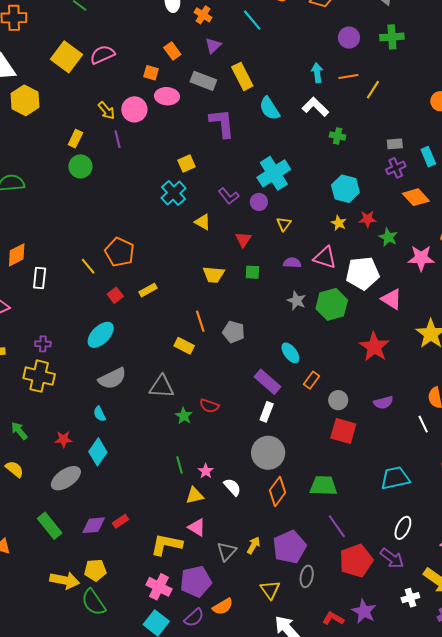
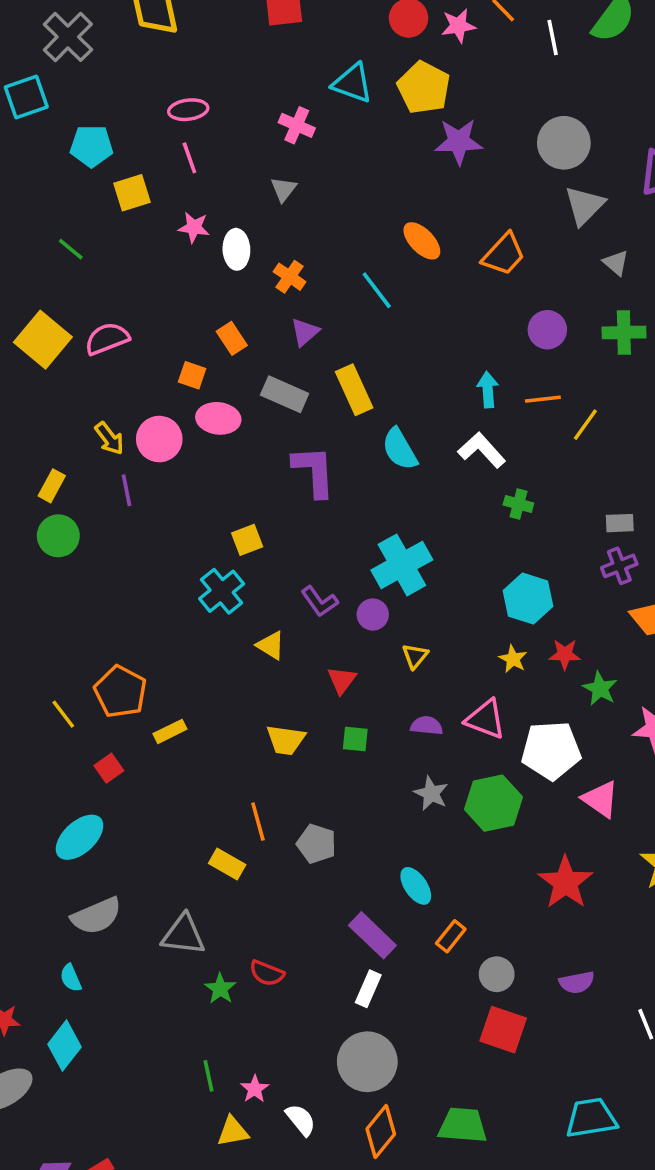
yellow rectangle: (148, 290) -> (170, 731), moved

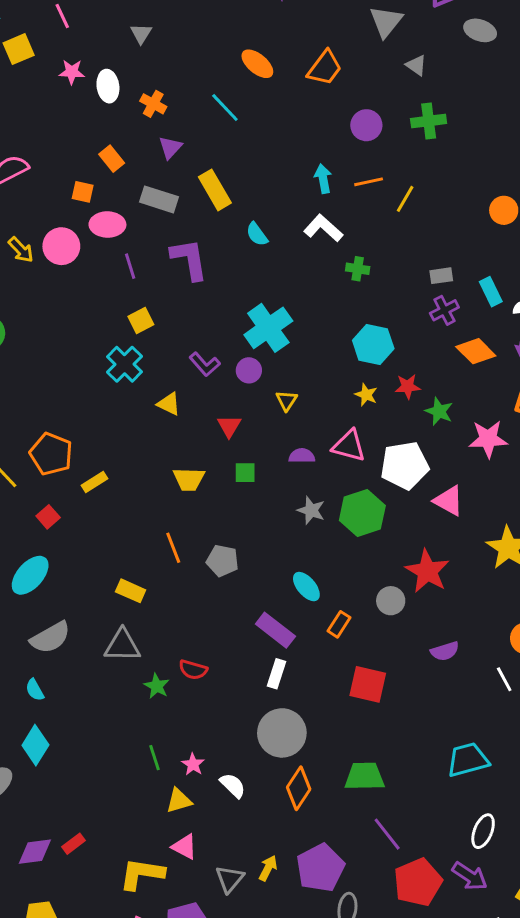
cyan semicircle: (400, 449) -> (257, 234), size x0.7
purple line: (127, 490) -> (130, 266), moved
yellow rectangle: (227, 864) -> (131, 591), moved
gray circle: (497, 974) -> (391, 601), moved
red square: (503, 1030) -> (368, 684), moved

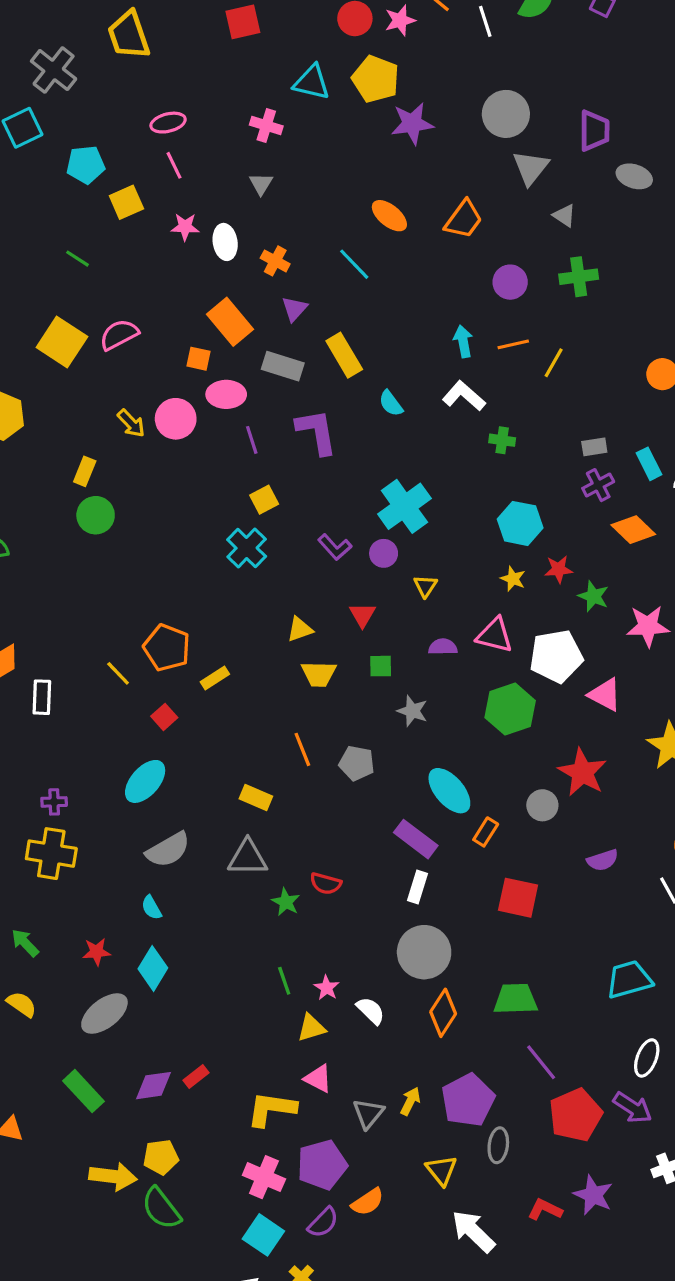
orange rectangle: (112, 159) -> (230, 322), size x1.6
yellow triangle: (169, 404) -> (300, 629), moved, turned -45
gray star: (311, 510) -> (412, 711), moved
cyan ellipse: (306, 587) -> (449, 791), size x1.4

